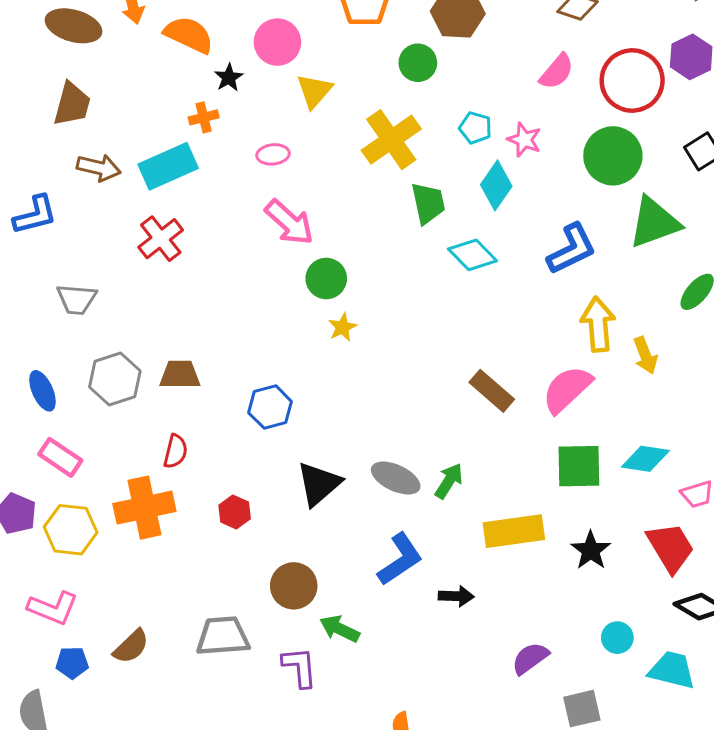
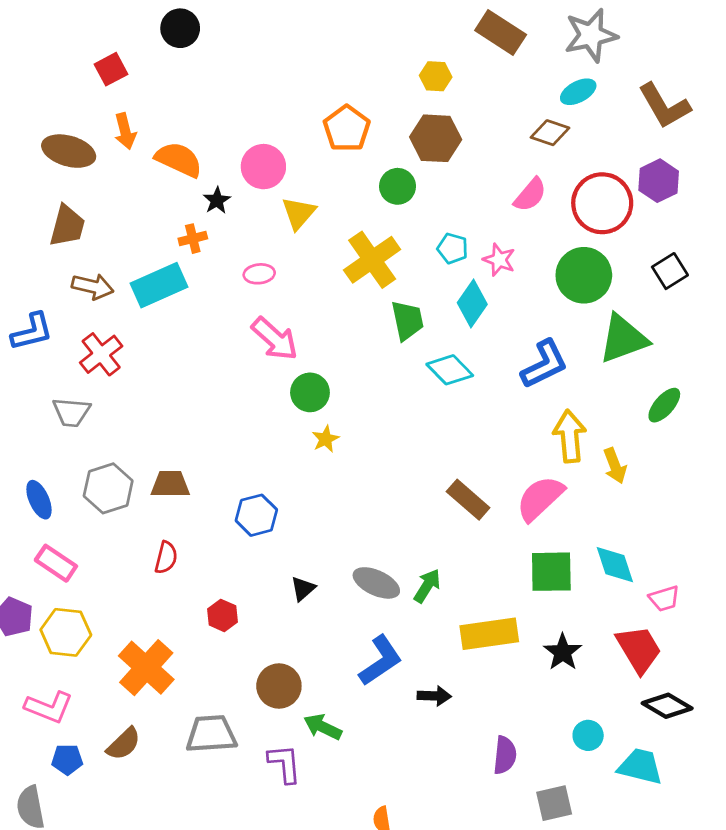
red cross: (161, 239) -> (101, 354), moved
cyan diamond: (645, 459) -> (615, 565), turned 63
black triangle: (319, 484) -> (303, 589), size x0.6
orange cross: (144, 508) -> (146, 668), moved, turned -36
purple semicircle: (530, 658) -> (505, 755), turned 132

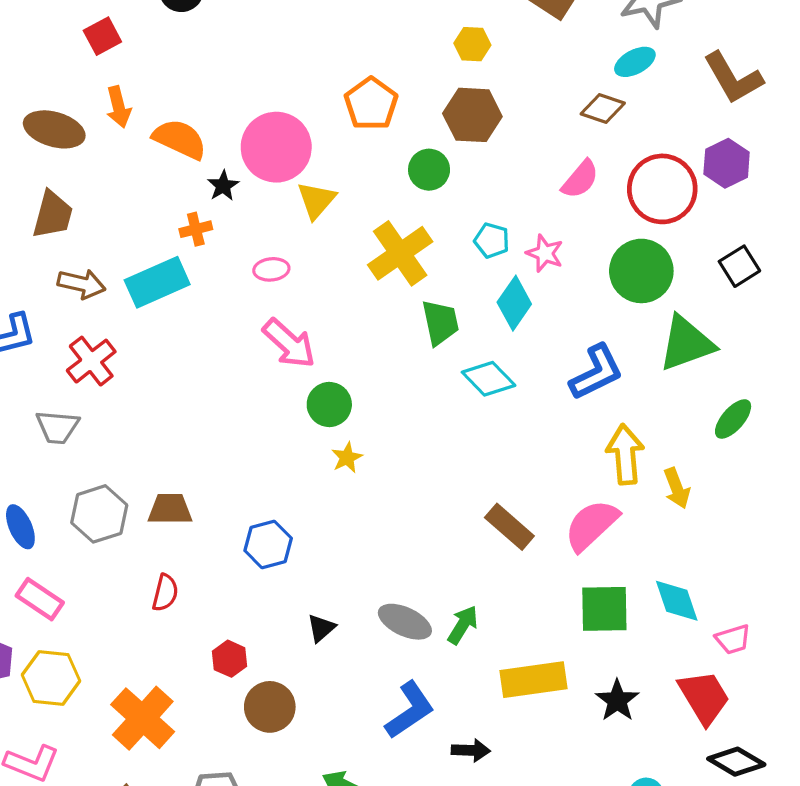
pink circle: (263, 167) -> (276, 147), size x1.4
brown circle: (279, 686) -> (270, 707), moved

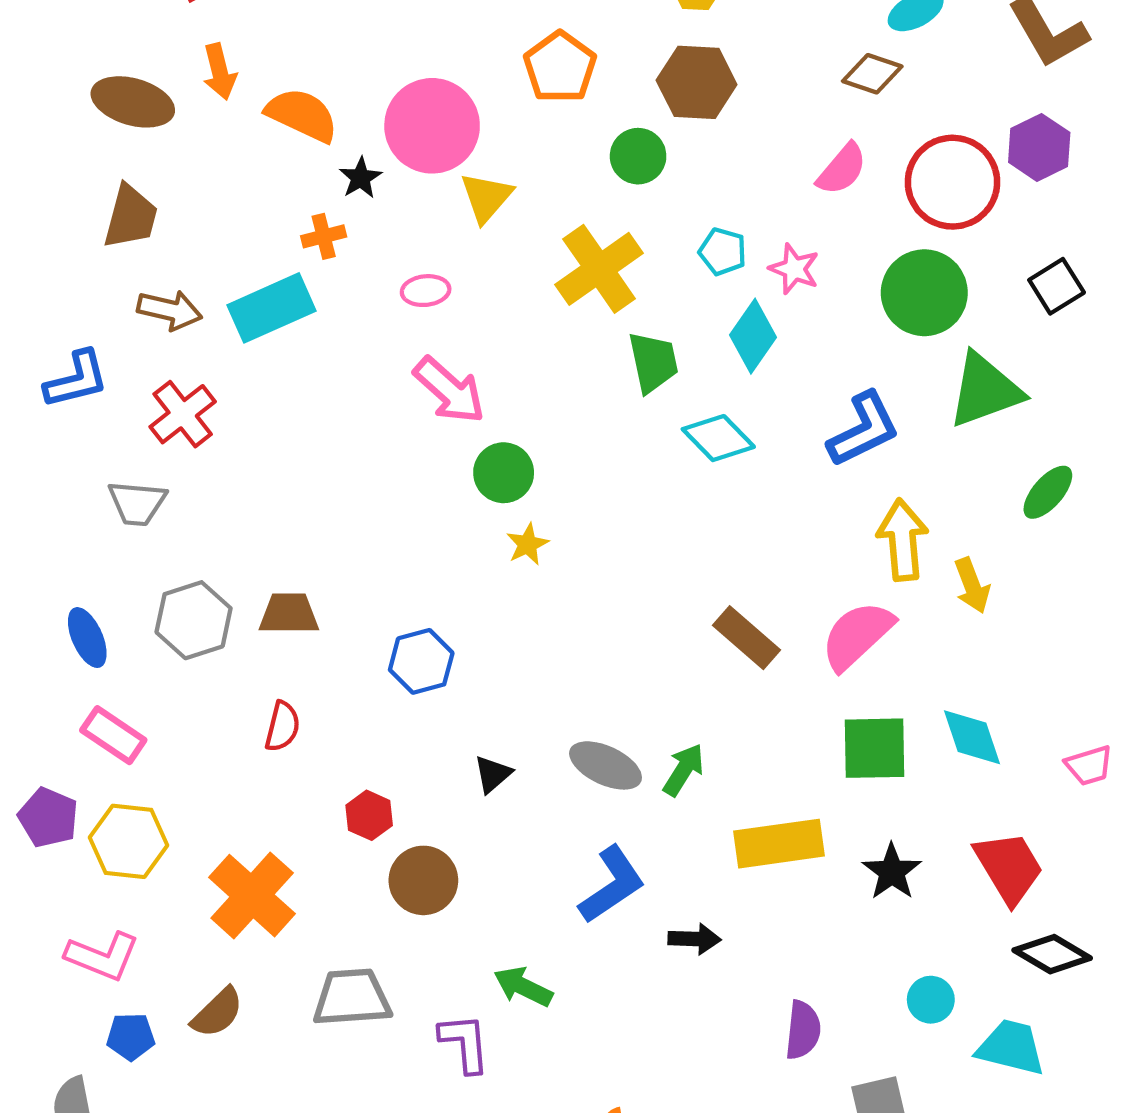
pink trapezoid: (733, 639) -> (1089, 765), moved

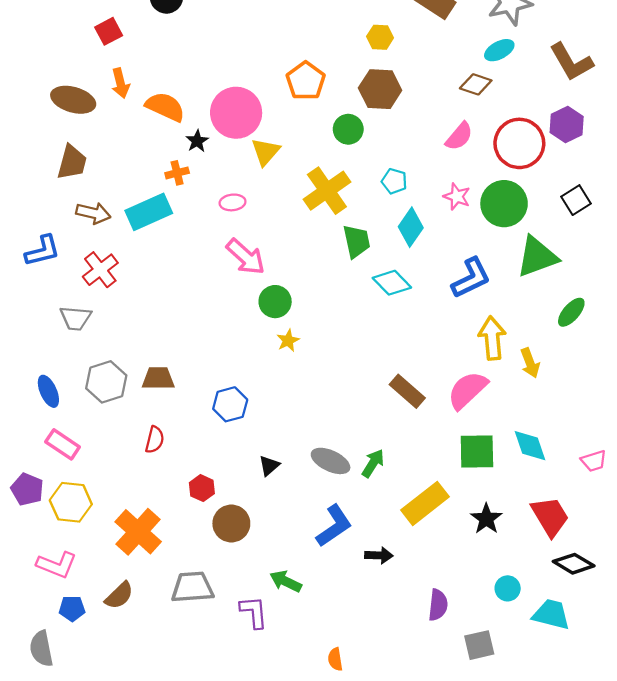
pink star: (794, 269) -> (457, 197), moved
yellow rectangle: (779, 844) -> (425, 503), turned -30

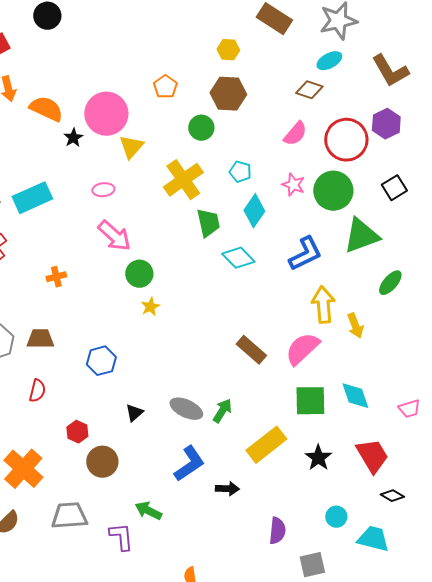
orange pentagon: (306, 81) -> (165, 87), size x0.7
orange cross: (177, 173) -> (56, 277), moved
black diamond: (574, 564) -> (392, 496), size x0.7

